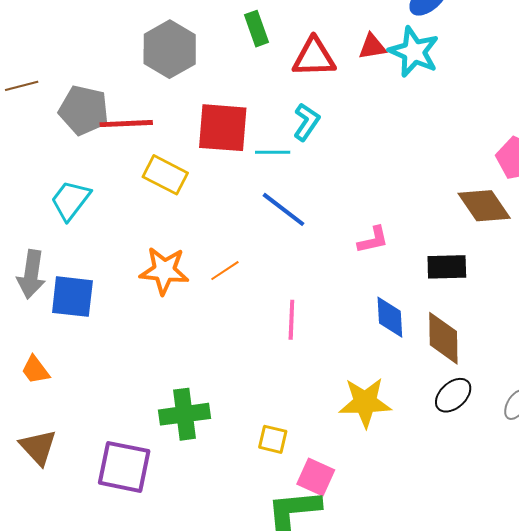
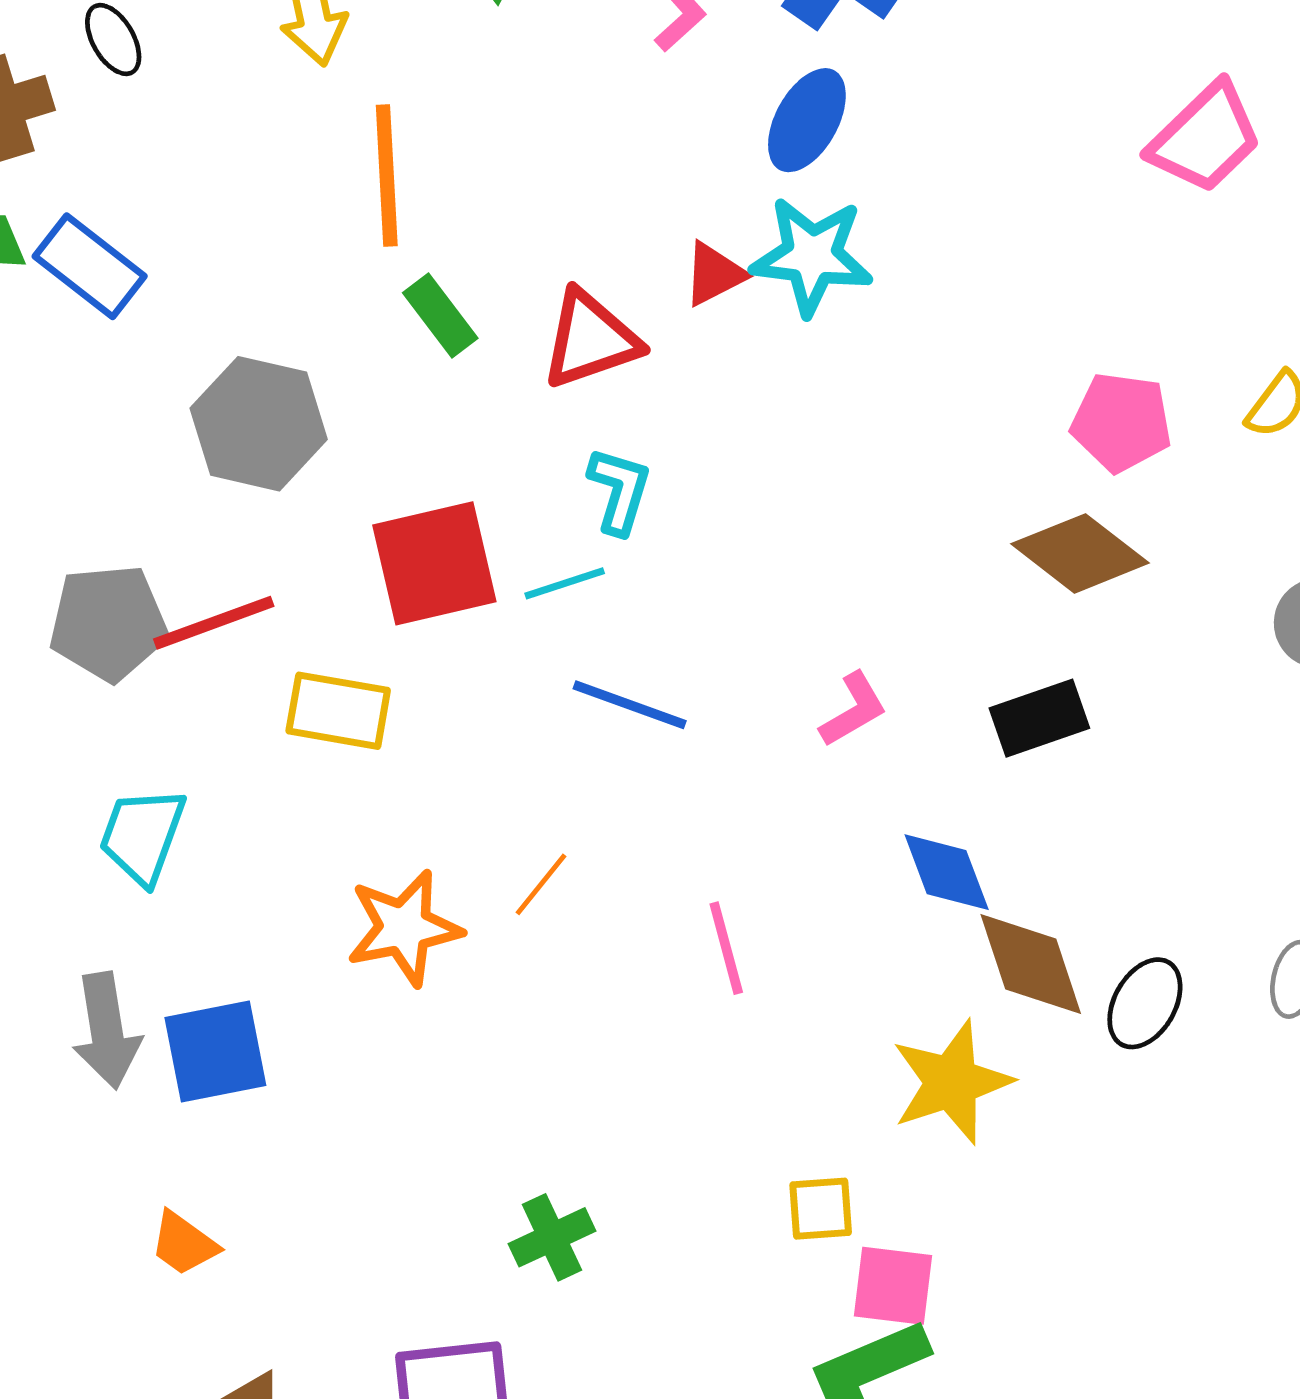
brown diamond: (443, 338) -> (1031, 964), moved
green cross: (184, 414) -> (552, 1237), size x0.7
yellow square: (273, 439) -> (821, 1209), moved

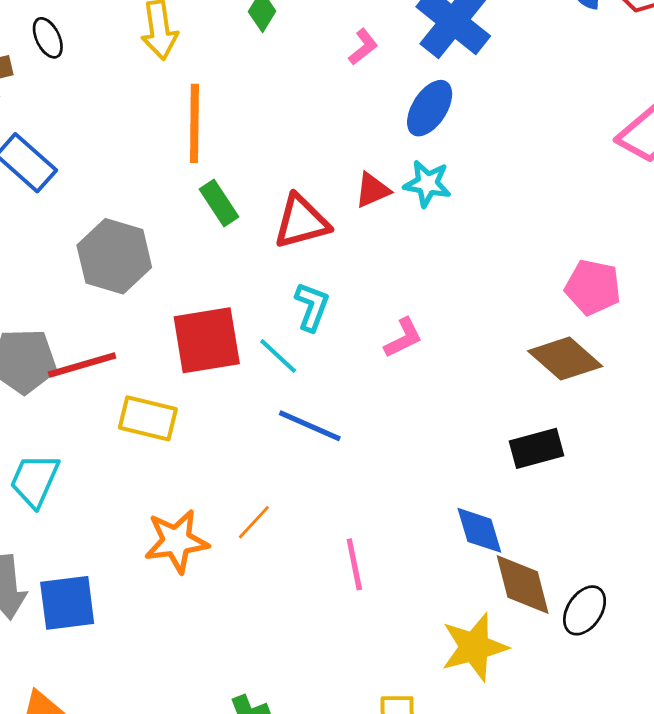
cyan star: (812, 256) -> (427, 184), size x0.7
cyan line: (565, 583) -> (278, 356), turned 57
pink L-shape: (853, 710) -> (403, 338), moved

